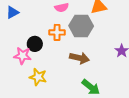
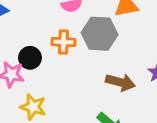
brown arrow: (79, 58) -> (120, 82), moved

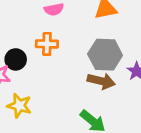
gray hexagon: (99, 34) -> (105, 55), moved

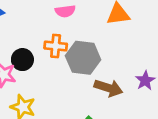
gray hexagon: (105, 55) -> (83, 58), moved

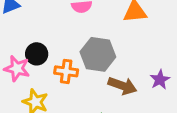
orange cross: (56, 46) -> (66, 71), moved

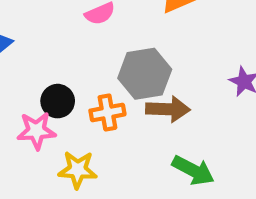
brown arrow: (122, 86) -> (168, 109), moved

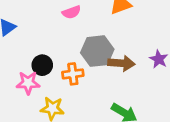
brown arrow: (168, 109) -> (121, 63), moved

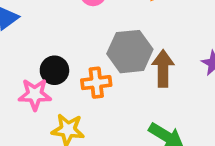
brown arrow: (121, 63) -> (163, 68), turned -95

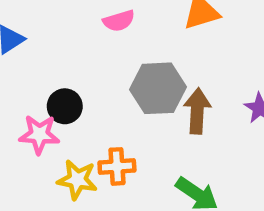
orange cross: (96, 83) -> (117, 166), moved

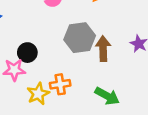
yellow star: (77, 180) -> (38, 94), turned -30

